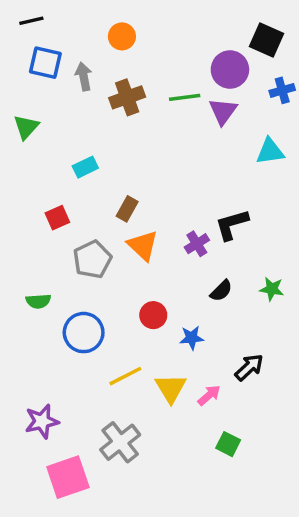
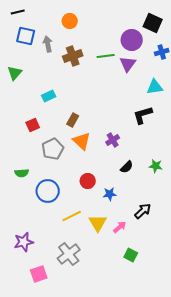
black L-shape: (232, 225) -> (143, 115), moved
pink square: (68, 477) -> (39, 274), size x0.7

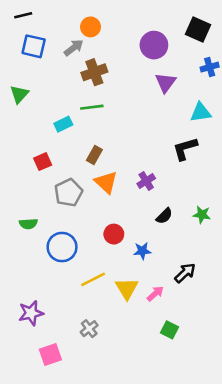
purple circle: (132, 40) -> (154, 45), moved
gray arrow: (48, 44) -> (74, 48), moved, turned 63
green line: (106, 56) -> (92, 107), moved
gray cross: (69, 254) -> (89, 329), size x0.6

